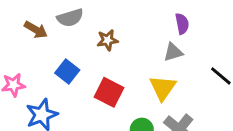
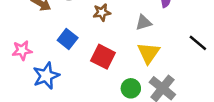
gray triangle: (173, 52) -> (143, 23), moved

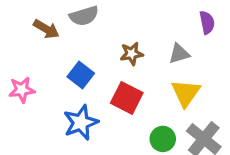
brown star: (102, 12) -> (132, 54), moved
blue star: (46, 76) -> (81, 123), moved

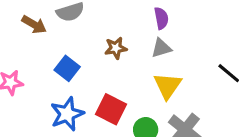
purple semicircle: (207, 22) -> (161, 18), moved
red square: (127, 98) -> (111, 109), moved

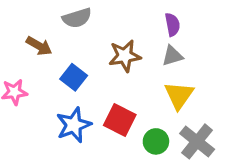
brown arrow: (34, 24) -> (39, 46), moved
brown star: (116, 48) -> (125, 56), size x1.4

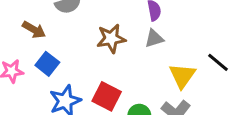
blue square: (74, 77) -> (47, 64), moved
yellow triangle: (179, 95) -> (182, 76), moved

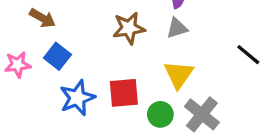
yellow triangle: (182, 76) -> (179, 75), moved
red square: (107, 96) -> (124, 93), turned -32

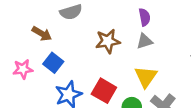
red square: (124, 93) -> (104, 91), turned 35

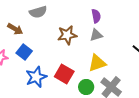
yellow triangle: (146, 77) -> (97, 63), turned 36

